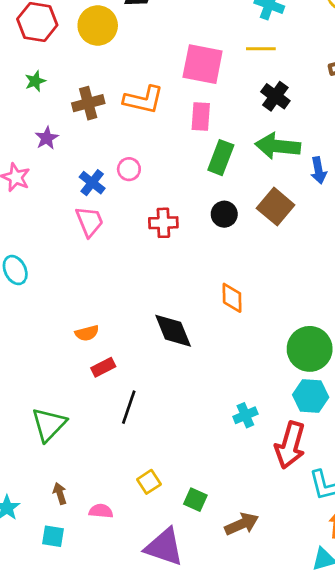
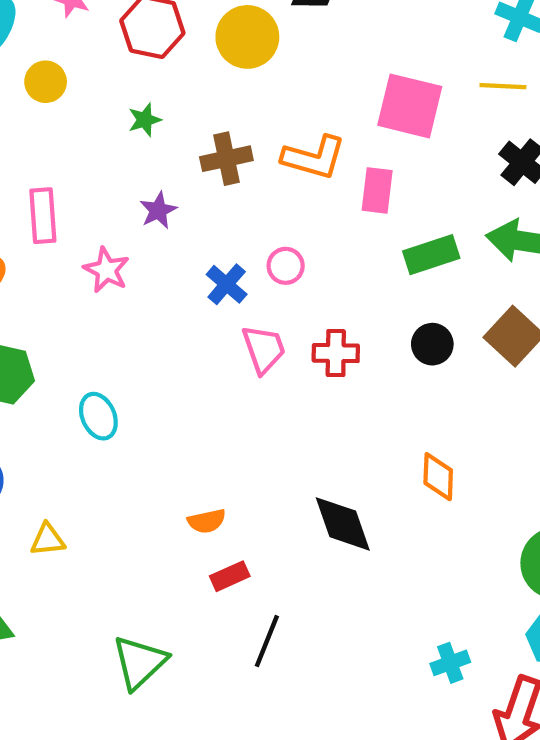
pink rectangle: (201, 117) -> (377, 190), moved
green rectangle: (221, 158) -> (431, 255), turned 48
pink trapezoid: (89, 222) -> (264, 349), moved

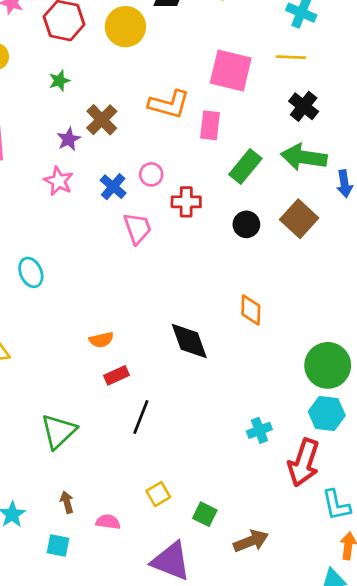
brown cross: (226, 159) -> (102, 120), moved, turned -32
green rectangle: (431, 255) -> (245, 167), turned -32
pink star: (106, 270) -> (59, 181), moved
red cross: (336, 353) -> (186, 202), moved

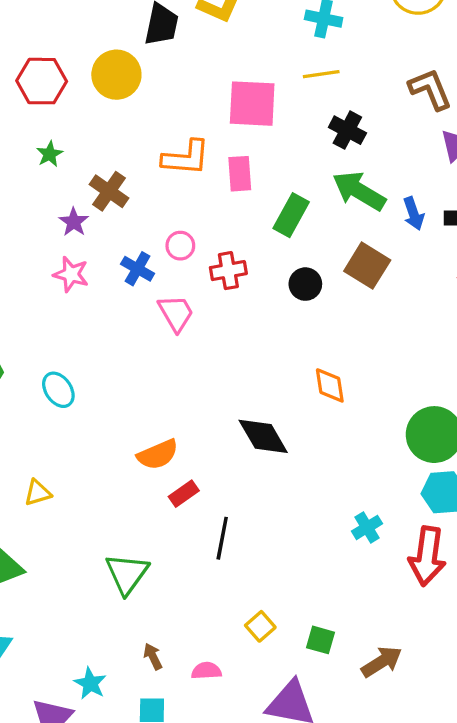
green arrow: (304, 157) -> (359, 191), turned 33
orange semicircle: (101, 340) -> (158, 455), size x1.4

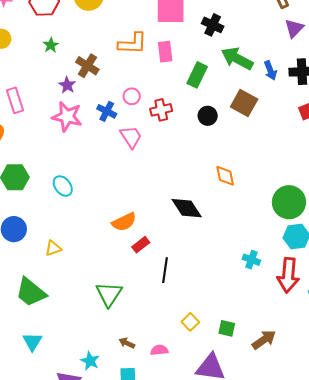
black cross: (347, 130) -> (213, 25), moved
pink star: (71, 274) -> (67, 117), size x1.4
cyan cross: (367, 527) -> (251, 260), turned -36
brown arrow: (153, 656) -> (127, 343), turned -35

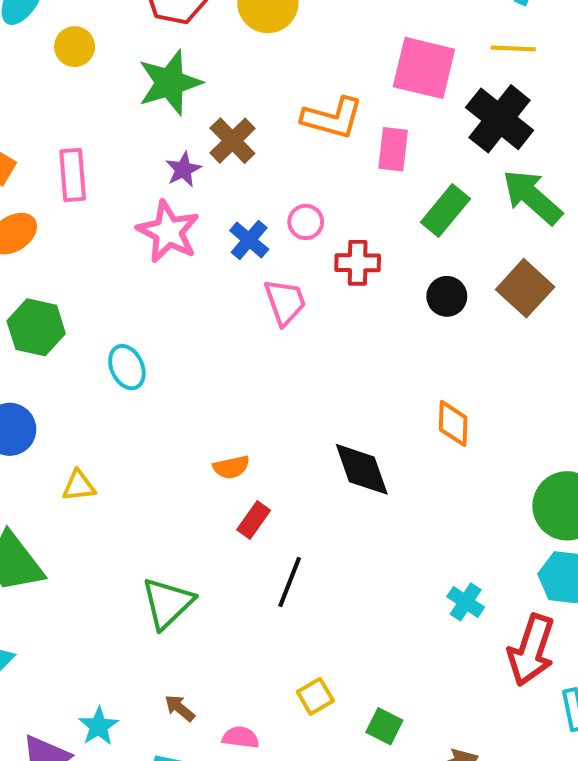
black cross: (213, 25) -> (500, 119), size x1.5
green star: (51, 45) -> (170, 83), size x2.0
orange semicircle: (124, 222) -> (231, 467), size x0.7
red rectangle: (141, 245) -> (254, 520), turned -30

